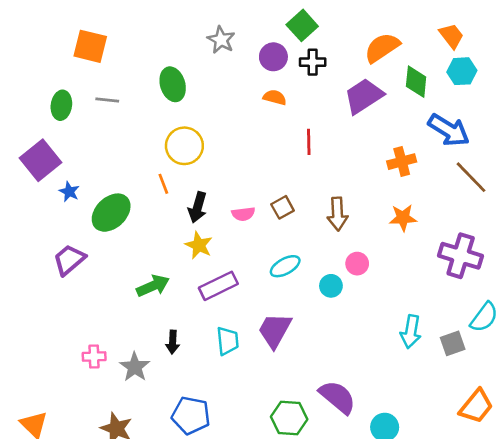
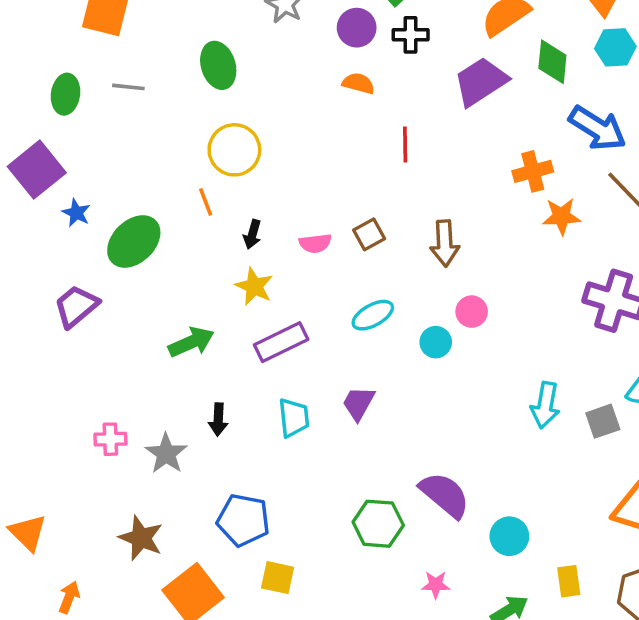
black arrow: (197, 207) -> (252, 234), size x0.7
orange star: (403, 218) -> (561, 216), moved
purple trapezoid: (275, 330) -> (358, 403), size x0.7

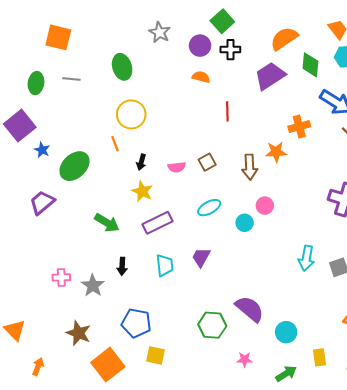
orange star: (561, 216) -> (276, 152), moved
green arrow: (191, 342) -> (107, 223), turned 55

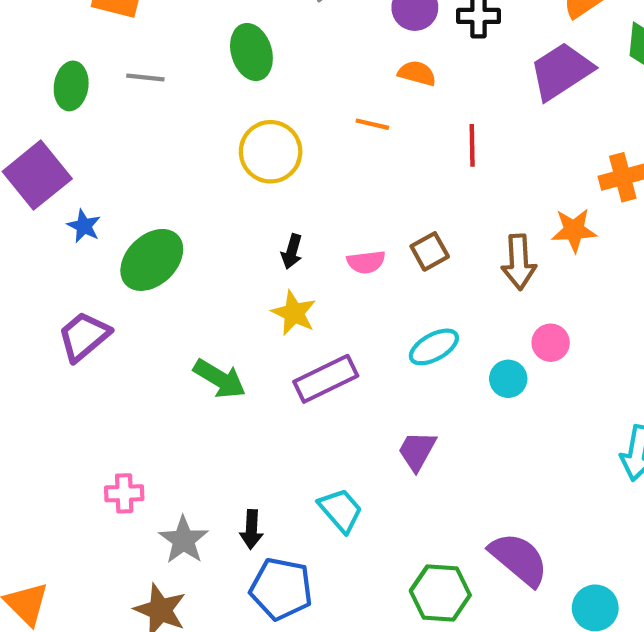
orange line: (115, 144) -> (372, 124), moved, turned -56
cyan trapezoid: (165, 265) -> (341, 510), moved, turned -35
black arrow: (122, 266) -> (251, 529), moved
gray star: (93, 286) -> (184, 540), moved

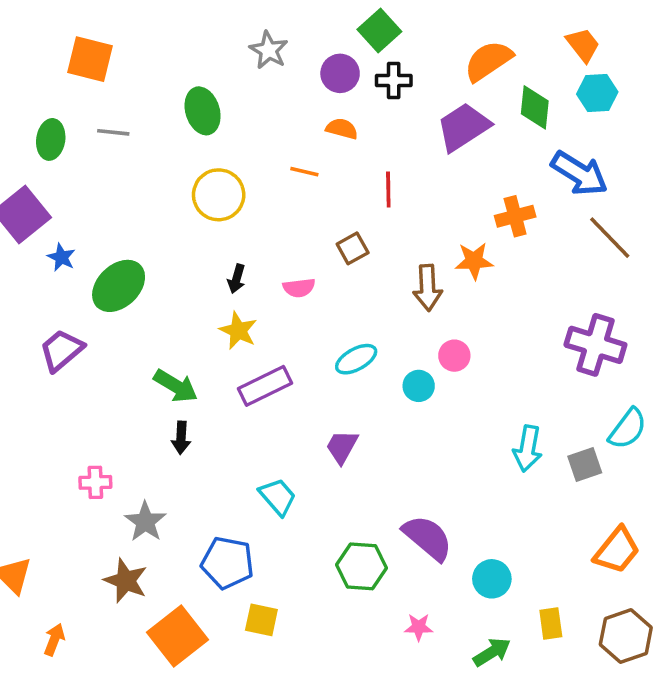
brown square: (430, 251) -> (353, 248), moved
black arrow: (251, 529) -> (181, 438), moved

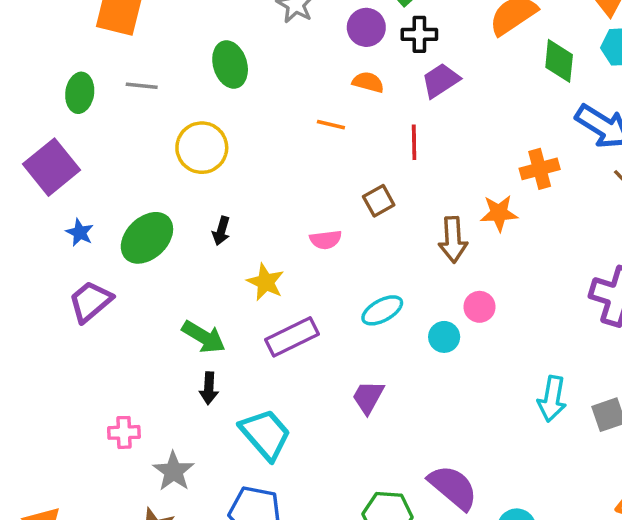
purple trapezoid: (463, 127) -> (441, 80), moved, size x0.7
yellow circle: (219, 195) -> (202, 148), moved
blue star: (61, 257) -> (80, 233), moved
black arrow: (236, 279) -> (221, 231), moved
cyan trapezoid: (278, 497) -> (265, 434), moved, size x1.4

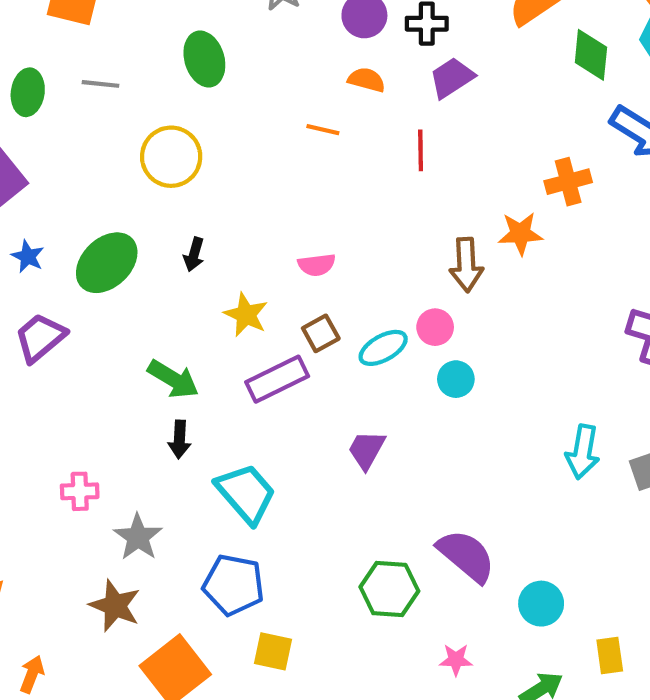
brown square: (379, 201) -> (321, 333), moved
pink circle: (479, 307) -> (435, 327), moved

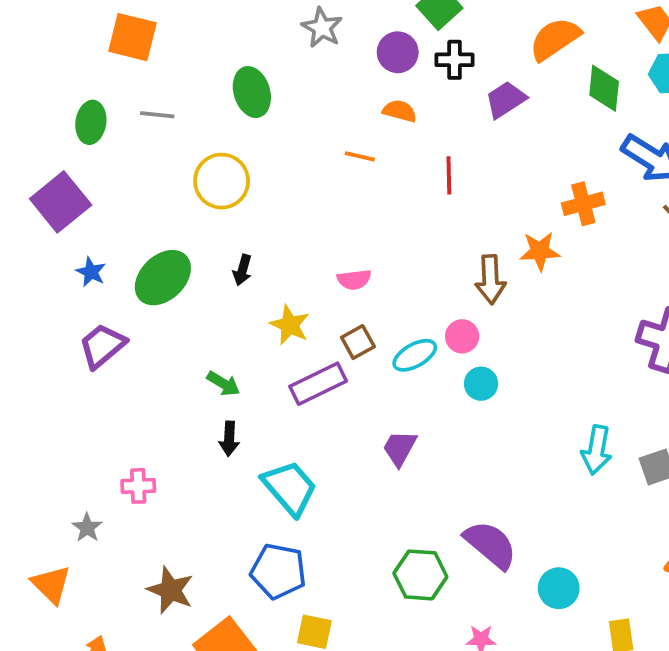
purple trapezoid: (452, 78) -> (506, 100), moved
green arrow: (173, 379) -> (223, 384), size x0.7
gray star: (138, 537) -> (87, 528), moved, size x0.7

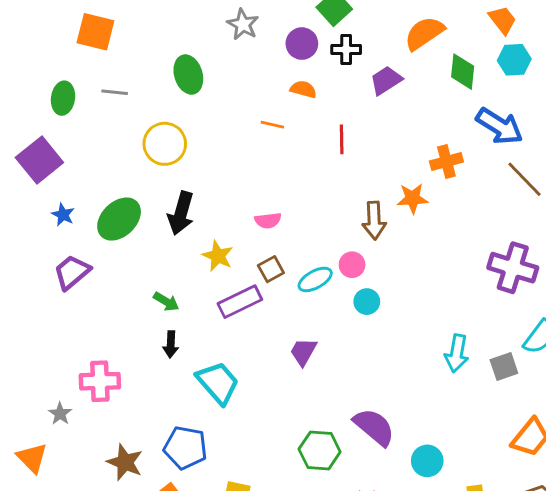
black arrow: (242, 270) -> (181, 213), size x1.8
pink cross: (138, 486) -> (100, 381), size x1.5
blue pentagon: (278, 571) -> (185, 448), moved

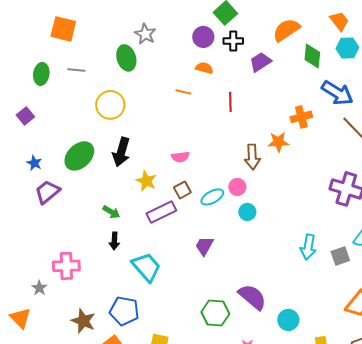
gray star: (243, 24) -> (145, 34), moved
purple square: (39, 160) -> (25, 116), size x0.6
blue star: (63, 215) -> (34, 163), moved

